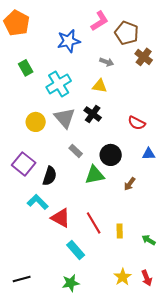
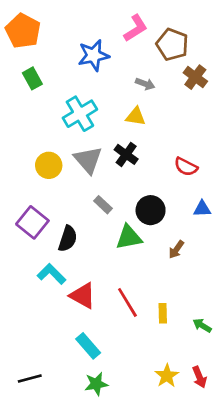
green rectangle: (26, 68) -> (32, 78), moved
cyan rectangle: (76, 250) -> (88, 346), moved

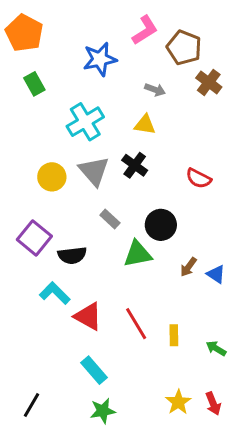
blue triangle: (202, 209) -> (216, 274), moved, turned 36
black semicircle: (68, 239) -> (72, 255), turned 65
black line: (30, 378) -> (31, 405), turned -45

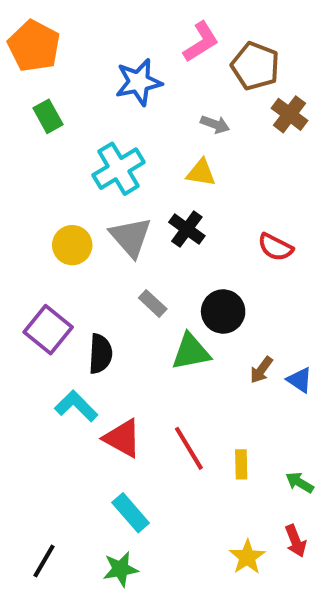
black semicircle: (72, 255) -> (100, 354), turned -80
red arrow: (213, 404) -> (296, 541), moved
green star: (103, 411) -> (120, 569), moved

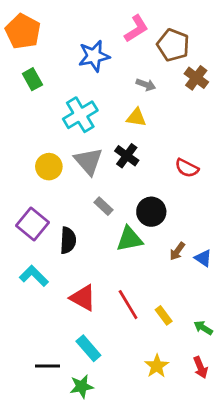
cyan L-shape: (76, 406) -> (34, 276), moved
yellow rectangle: (241, 464) -> (164, 315), turned -36
yellow star: (247, 557) -> (157, 366), moved
black line: (44, 561) -> (47, 366), moved, turned 60

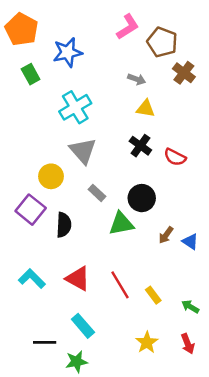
blue star: (94, 56) -> (68, 52), moved
yellow triangle: (136, 117) -> (146, 109), moved
black cross: (127, 156) -> (140, 146), moved
yellow circle: (49, 167) -> (51, 176), moved
cyan L-shape: (34, 276) -> (32, 279), moved

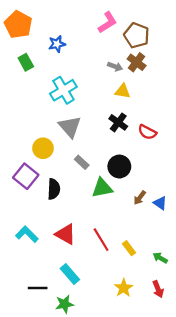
blue star: (68, 52) -> (57, 44), size x0.7
brown cross: (184, 73) -> (137, 62), moved

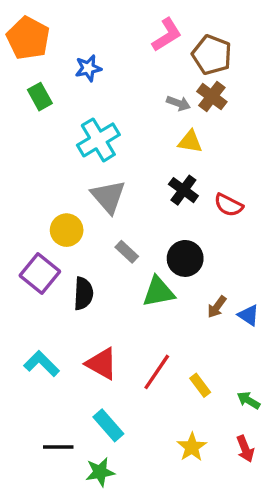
red line: (101, 240) -> (157, 372), turned 65

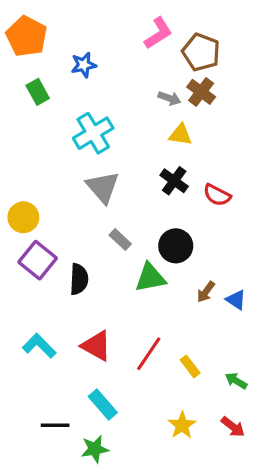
yellow circle: (67, 230) -> (23, 217), moved
red arrow: (245, 449) -> (233, 427), turned -30

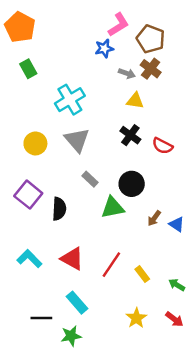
blue star: (84, 65) -> (104, 48), moved
yellow circle: (23, 217) -> (35, 143), moved

